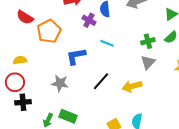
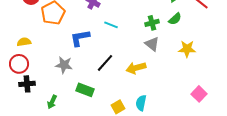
gray triangle: (148, 62) -> (152, 44), turned -35
green rectangle: (68, 116) -> (85, 90), moved

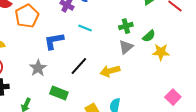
green semicircle: (175, 19) -> (149, 36), moved
gray triangle: (152, 44) -> (126, 47), turned 42
gray star: (64, 65) -> (38, 68), turned 30

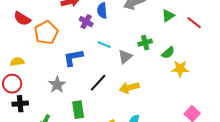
gray triangle: (126, 47) -> (125, 57), moved
green rectangle: (59, 93) -> (78, 110), turned 60

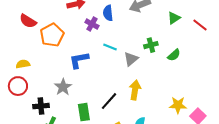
yellow star: (180, 69) -> (178, 105), moved
black line: (98, 83) -> (109, 101), moved
yellow arrow: (129, 88) -> (135, 90), turned 114
black cross: (20, 104) -> (41, 106), moved

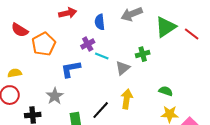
green triangle: (174, 18) -> (166, 27), size x1.6
purple cross: (92, 24) -> (88, 44), moved, turned 32
green semicircle: (174, 55) -> (166, 91), moved, turned -120

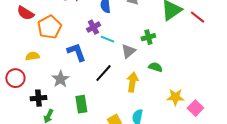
blue L-shape: (71, 69) -> (76, 52), turned 80
yellow semicircle: (15, 73) -> (32, 56), moved
green semicircle: (166, 91) -> (155, 67), moved
black line: (101, 110) -> (103, 73), moved

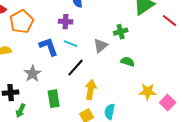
red line: (197, 17) -> (170, 21), moved
purple cross: (93, 27) -> (66, 22), turned 32
cyan line: (107, 39) -> (71, 44), moved
yellow arrow: (132, 82) -> (91, 90), moved

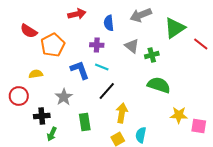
gray triangle: (101, 46) -> (132, 46), moved, turned -42
green semicircle: (128, 62) -> (159, 85), size x1.6
pink square: (168, 103) -> (199, 126), turned -35

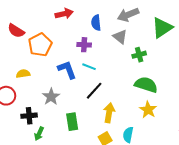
gray triangle: (132, 46) -> (120, 37), moved
yellow star: (179, 115) -> (148, 110), moved, turned 30

